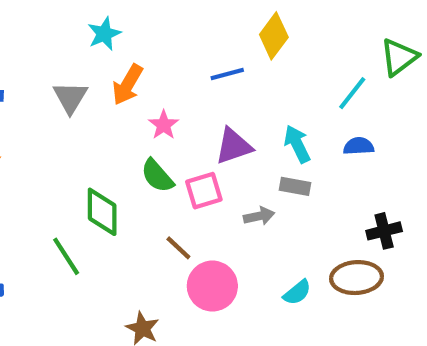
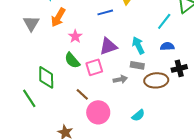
black cross: (384, 231) -> (179, 68), moved
brown ellipse: (357, 278) -> (156, 80), moved

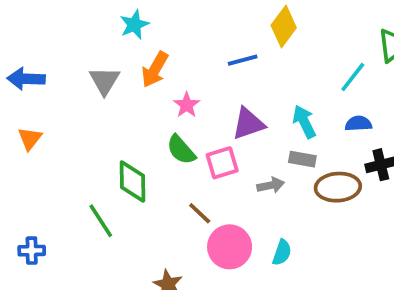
cyan semicircle: (138, 115) -> (282, 252), moved, turned -32

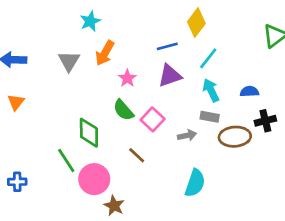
cyan line: (353, 77) -> (208, 58), moved
purple triangle: (248, 124) -> (170, 76), moved
pink square: (222, 163) -> (153, 119), turned -30
pink circle: (230, 247) -> (94, 179), moved
cyan semicircle: (282, 252) -> (195, 183), size x1.5

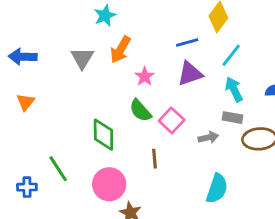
brown line: (137, 155) -> (155, 159), turned 42
green line: (66, 161) -> (58, 169), moved

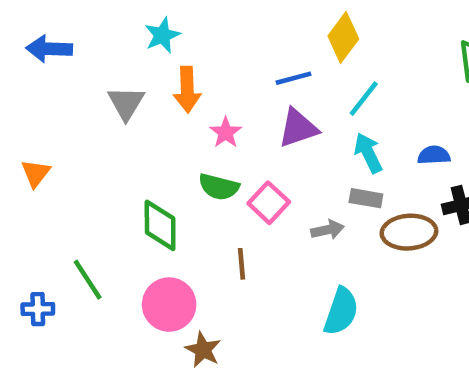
orange arrow: (121, 50) -> (187, 90), turned -32
blue arrow: (23, 57) -> (49, 49), moved
green semicircle: (140, 111) -> (219, 187), turned -35

